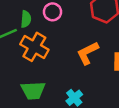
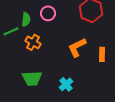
orange cross: (34, 47) -> (33, 42), size x0.7

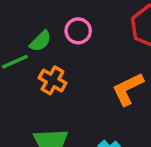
green semicircle: (26, 19) -> (41, 41), turned 40

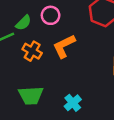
orange L-shape: (128, 89) -> (64, 46), moved

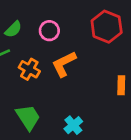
green semicircle: (23, 23) -> (13, 29), moved
green trapezoid: (31, 95) -> (28, 117), turned -120

